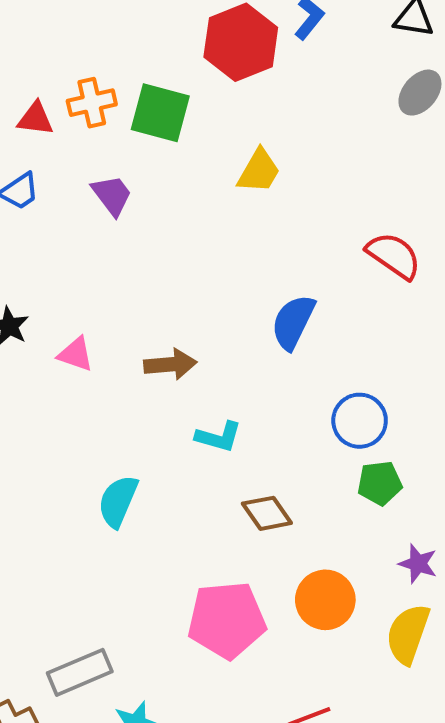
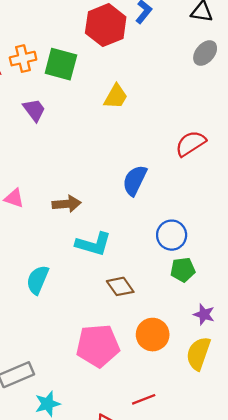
red semicircle: (394, 256) -> (191, 143), turned -68
cyan L-shape: (219, 437) -> (93, 244), size x1.4

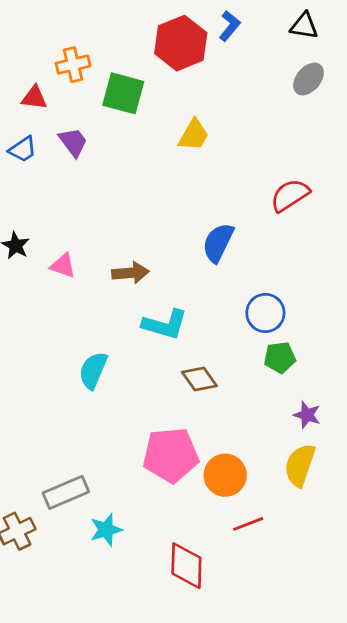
orange cross: (23, 59) -> (73, 65), moved
purple trapezoid: (34, 110) -> (73, 142), moved
orange circle: (153, 335) -> (225, 475), moved
red line: (144, 399) -> (248, 524), moved

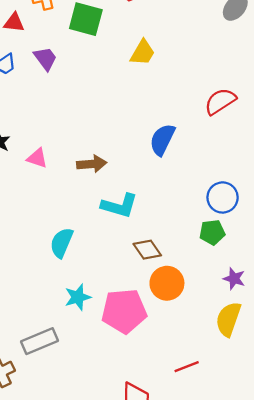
blue circle: (265, 313) -> (223, 197), moved
orange circle: (225, 475) -> (167, 283), moved
cyan star: (106, 530) -> (78, 297), moved

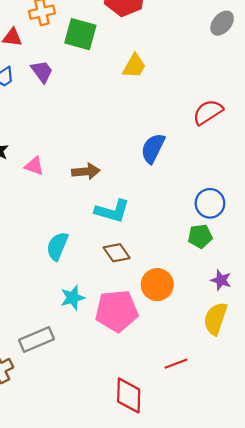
brown diamond: (147, 250) -> (117, 253), moved

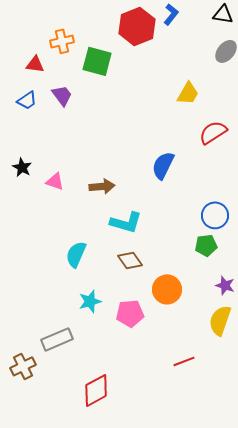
yellow trapezoid: (134, 66) -> (188, 93), moved
pink pentagon: (117, 311) -> (130, 313), size x0.7
red diamond: (129, 395) -> (96, 390), moved, turned 60

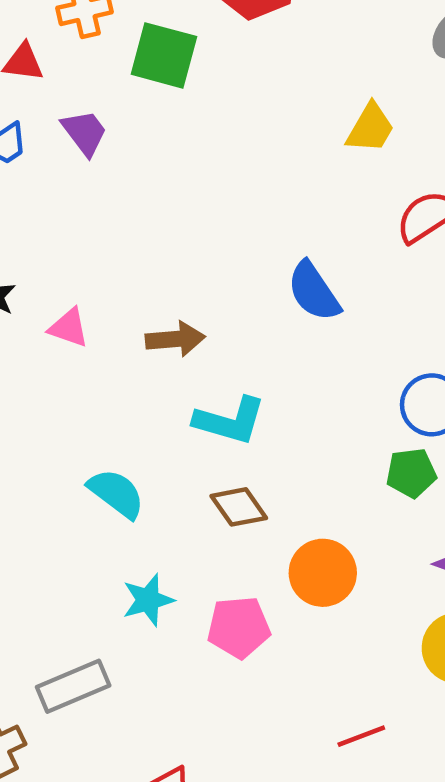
blue semicircle: (163, 165) -> (314, 291), turned -60
cyan semicircle: (76, 254) -> (116, 493), turned 104

